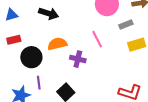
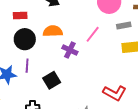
pink line: (97, 39) -> (93, 34), turned 54
red rectangle: (14, 40) -> (20, 16), moved

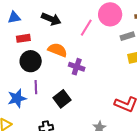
orange semicircle: (53, 31) -> (57, 50), turned 30
pink line: (93, 34) -> (86, 28), moved

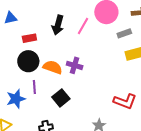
black arrow: (51, 19) -> (58, 25), moved, turned 84
red rectangle: (23, 38) -> (29, 38), moved
orange semicircle: (57, 50) -> (53, 67), moved

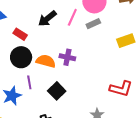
black arrow: (58, 25) -> (47, 19), turned 42
gray rectangle: (124, 33) -> (93, 24), moved
red rectangle: (29, 38) -> (20, 34), turned 48

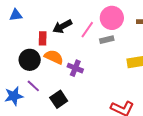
red rectangle: (20, 34) -> (43, 38), moved, turned 48
orange semicircle: (46, 61) -> (54, 57), moved
purple line: (29, 82) -> (33, 86), turned -48

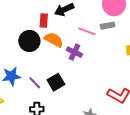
pink line: (87, 30) -> (87, 31), moved, turned 72
purple line: (33, 86) -> (35, 83), moved

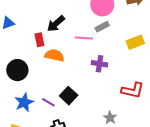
black circle: (29, 41) -> (17, 70), moved
purple cross: (74, 52) -> (100, 64), moved

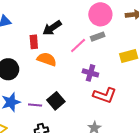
pink line: (84, 38) -> (78, 46), turned -54
red L-shape: (133, 90) -> (105, 95), moved
purple line: (48, 102) -> (35, 105), turned -32

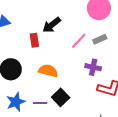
gray rectangle: (98, 37) -> (100, 39), moved
orange semicircle: (47, 59) -> (48, 71), moved

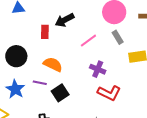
gray rectangle: (100, 39) -> (118, 37), moved, turned 72
blue star: (16, 102) -> (15, 89), turned -30
purple line: (40, 103) -> (40, 83), moved

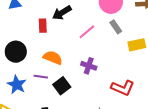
purple cross: (98, 69) -> (89, 66), moved
red L-shape: (109, 93) -> (123, 88), moved

